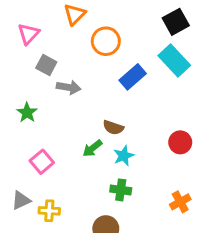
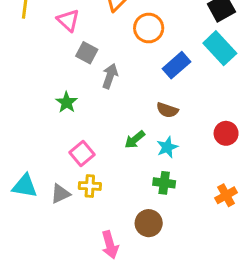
pink triangle: (28, 34) -> (68, 20), turned -30
gray arrow: (69, 87) -> (110, 76), turned -80
brown semicircle: (113, 127) -> (167, 110), moved
yellow cross: (49, 211) -> (90, 186), moved

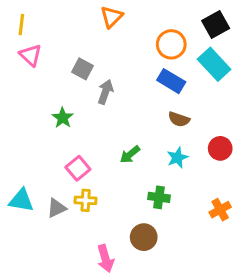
pink triangle: (68, 20) -> (31, 55), moved
orange circle: (149, 28) -> (171, 44), moved
blue rectangle: (177, 65) -> (171, 81), turned 72
brown semicircle: (167, 110) -> (179, 119), moved
cyan star: (167, 147) -> (177, 158), moved

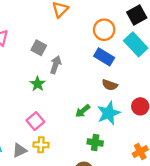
green star: (63, 118) -> (38, 84), moved
green arrow: (130, 155) -> (83, 111), moved
cyan star: (177, 158) -> (109, 113), size x1.5

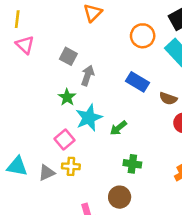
blue rectangle: (104, 57) -> (137, 82), moved
brown semicircle: (110, 85) -> (168, 99), moved
cyan star: (109, 113) -> (89, 118), moved

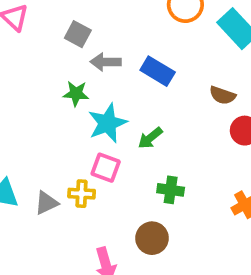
gray arrow: (88, 75) -> (106, 62), turned -108
blue rectangle: (137, 82) -> (158, 71), moved
green star: (67, 97) -> (76, 93), turned -30
pink square: (65, 139) -> (106, 168), moved, turned -30

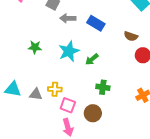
green star: (76, 93) -> (35, 47), moved
pink square: (106, 168) -> (68, 105), moved
gray triangle: (46, 203) -> (36, 94), turned 32

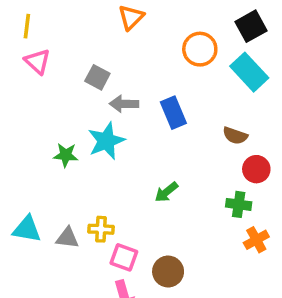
blue rectangle: (96, 23) -> (173, 113), turned 36
cyan star: (69, 51) -> (106, 141), moved
green arrow: (92, 59) -> (166, 192), moved
green cross: (103, 87) -> (239, 204), moved

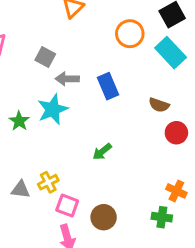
green star: (66, 155) -> (19, 121), turned 30
green cross: (239, 204) -> (162, 217), moved
yellow cross: (101, 229) -> (48, 182), turned -30
orange cross: (256, 240) -> (176, 191), turned -36

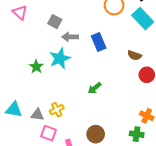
pink square: (67, 206) -> (49, 133), moved

